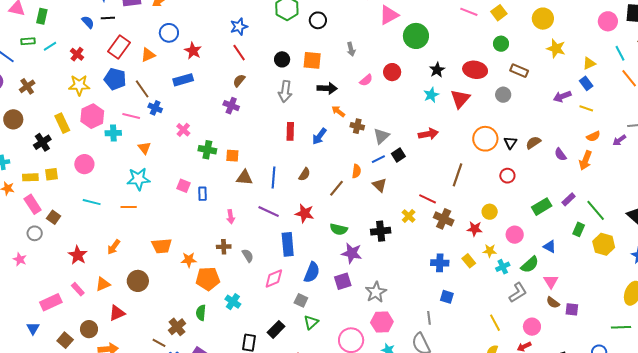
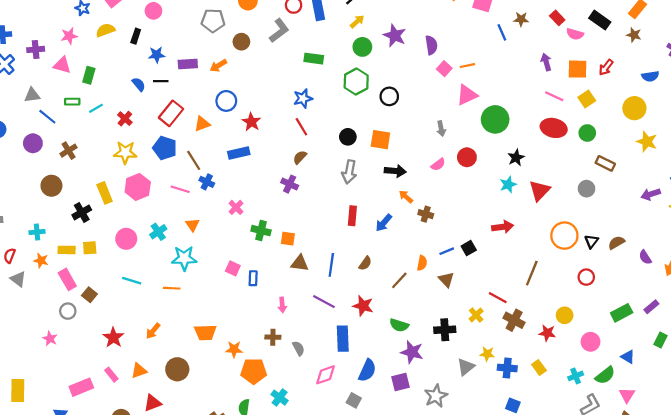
gray arrow: (351, 49) -> (441, 129), moved
red ellipse: (475, 70) -> (554, 128), moved
cyan cross: (113, 133) -> (158, 232), moved, turned -35
gray triangle: (381, 136) -> (466, 367), moved
yellow star: (490, 251) -> (487, 354), moved

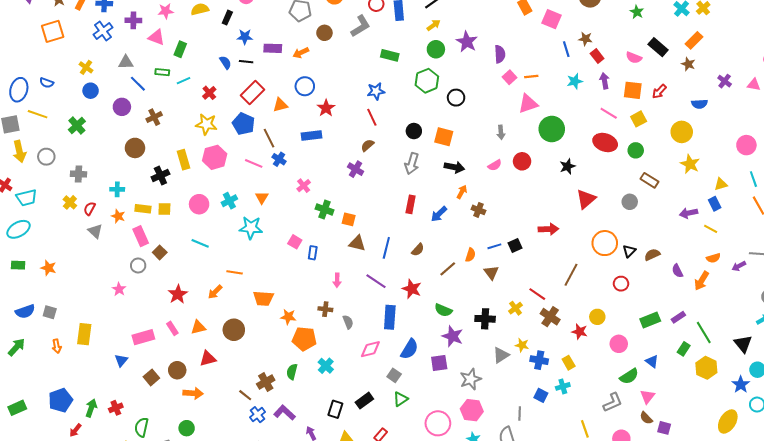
red rectangle: (557, 18) -> (597, 56), moved
cyan star: (508, 185) -> (575, 81), moved
orange arrow: (406, 197) -> (462, 192), turned 72
orange line: (172, 288) -> (235, 272), moved
cyan cross: (576, 376) -> (563, 386), moved

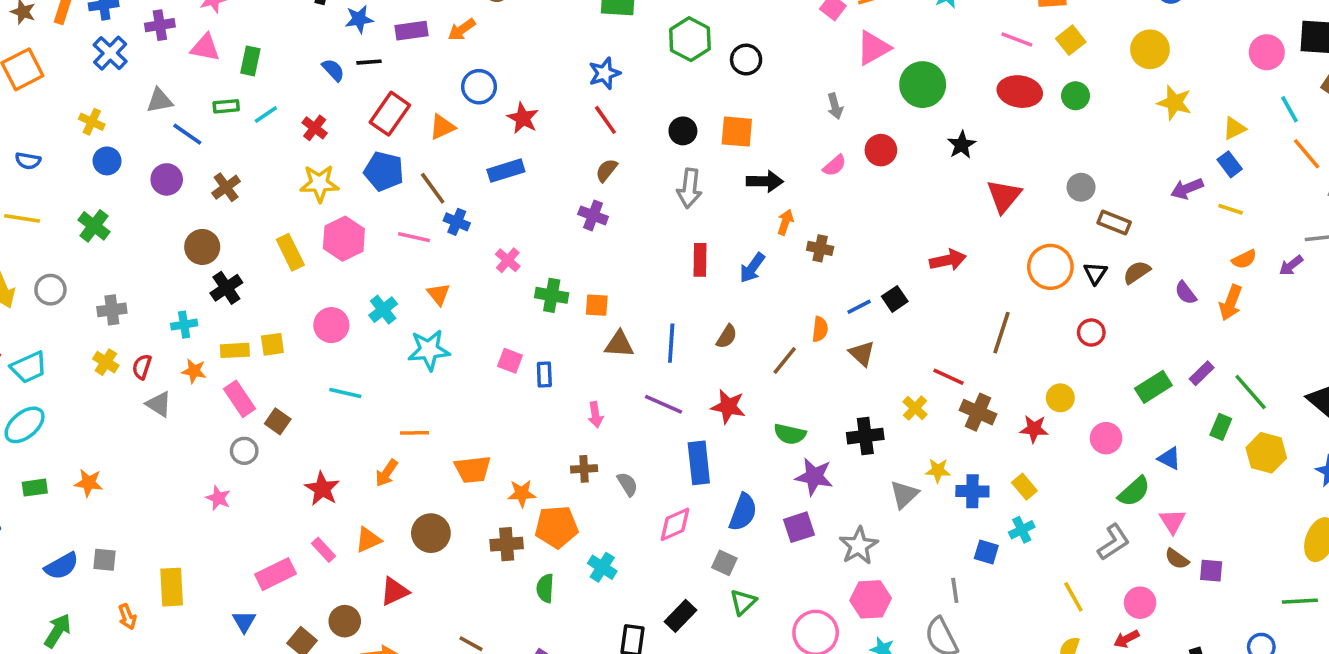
black cross: (160, 176) -> (226, 288), moved
brown rectangle: (650, 180) -> (1114, 222), moved
brown cross: (266, 382) -> (507, 544), moved, turned 36

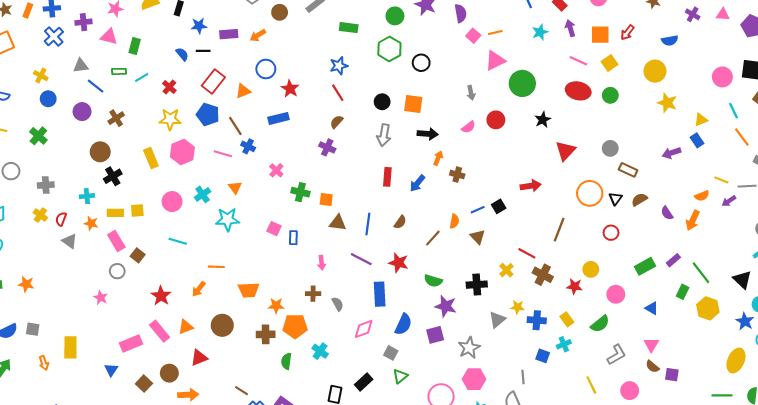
yellow line: (1231, 209) -> (721, 180), moved
green semicircle: (1134, 491) -> (600, 324), moved
pink rectangle: (323, 550) -> (160, 331), size x1.5

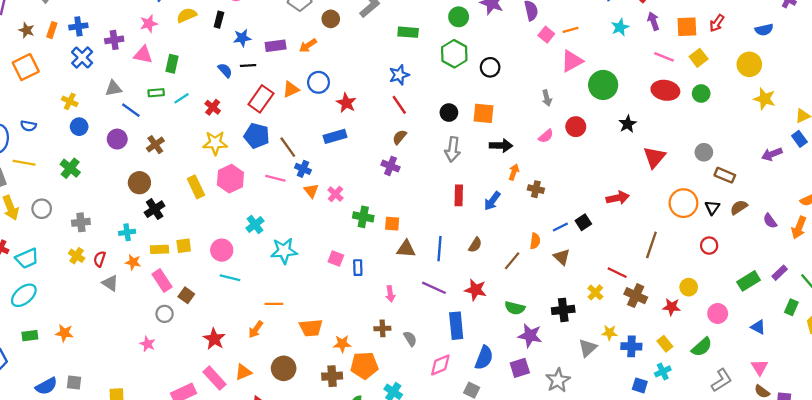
orange triangle: (243, 91) -> (291, 89), moved
orange triangle: (235, 187) -> (311, 191), moved
pink circle: (172, 202) -> (222, 250), moved

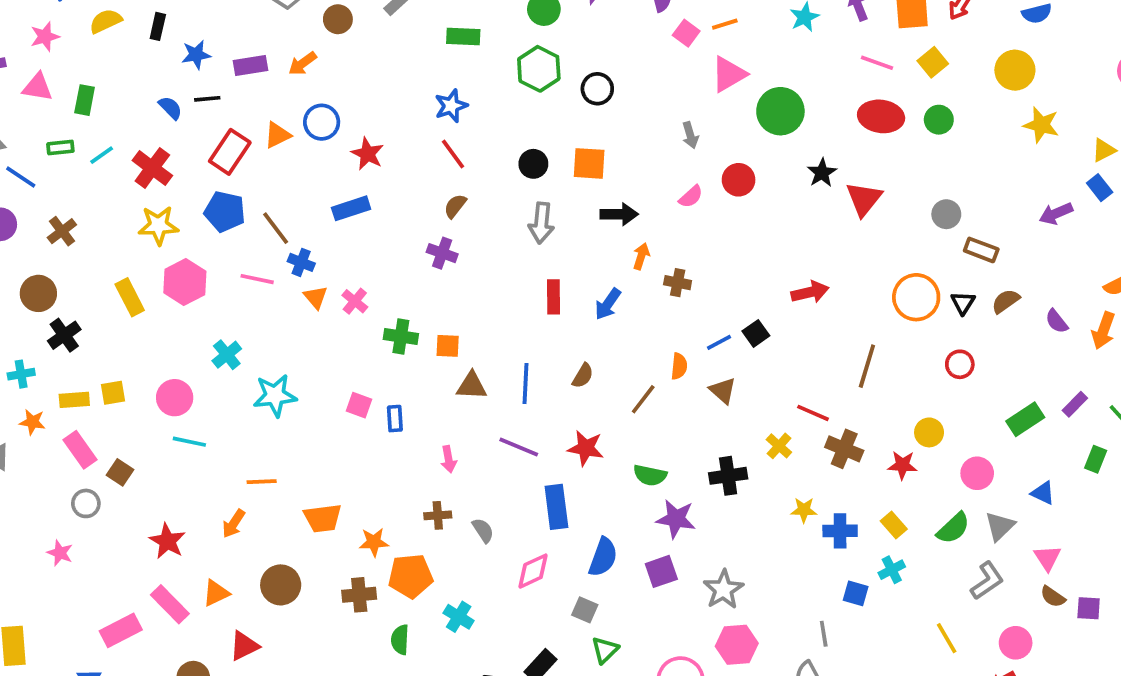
red cross: (213, 107) -> (152, 168), size x1.5
red triangle: (654, 157) -> (864, 199), moved
gray triangle: (588, 348) -> (1000, 526), moved

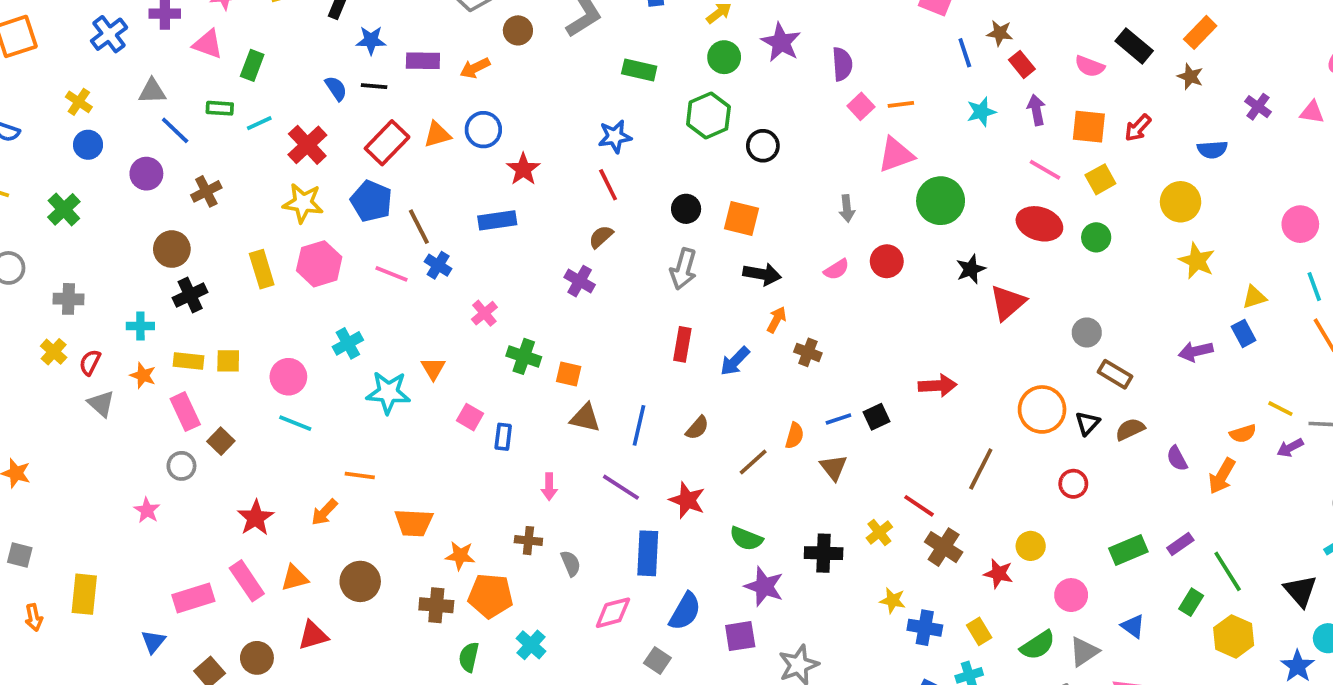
orange triangle: (316, 297) -> (433, 368), moved

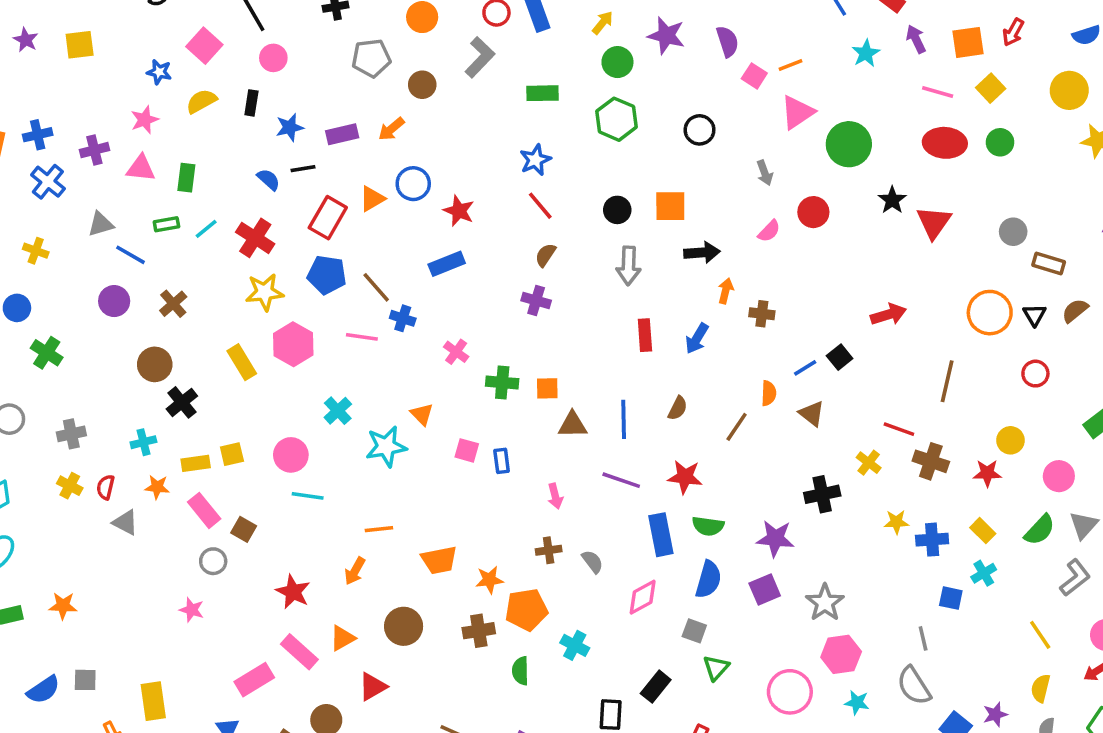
blue circle: (88, 145) -> (17, 308), moved
black circle: (763, 146) -> (700, 130), moved
green semicircle: (746, 539) -> (708, 526), moved

